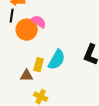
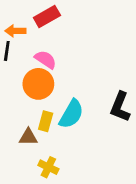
orange circle: (27, 30) -> (38, 84), moved

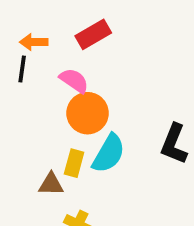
red rectangle: (47, 17) -> (93, 34), moved
orange circle: (38, 84) -> (88, 113), moved

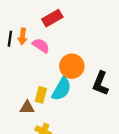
orange arrow: (34, 42) -> (23, 36), moved, turned -84
orange circle: (88, 113) -> (72, 66), moved

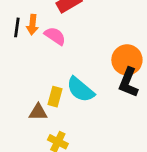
orange circle: (72, 66) -> (127, 60), moved
cyan semicircle: (62, 89) -> (80, 90), turned 100

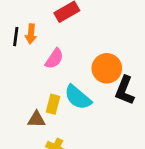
pink semicircle: (55, 36) -> (54, 59), moved, turned 90
orange circle: (127, 60) -> (107, 68), moved

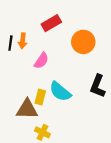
orange circle: (107, 68) -> (83, 42), moved
brown triangle: (36, 119) -> (27, 109), size x1.5

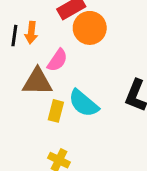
orange circle: (83, 42) -> (90, 28), moved
brown triangle: (27, 109) -> (37, 82), moved

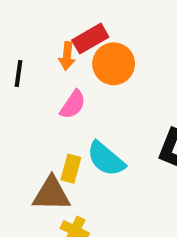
orange arrow: (31, 33) -> (67, 56), moved
brown triangle: (37, 82) -> (51, 194), moved

